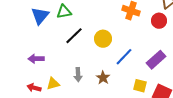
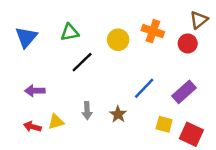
blue triangle: (40, 16) -> (26, 37), moved
yellow circle: (103, 39) -> (118, 40), moved

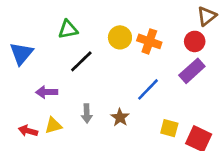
orange cross: (153, 31) -> (149, 41), moved
blue triangle: (26, 37) -> (21, 53), moved
purple arrow: (35, 91) -> (47, 92), moved
purple rectangle: (184, 92) -> (192, 71), moved

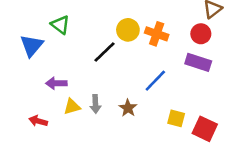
green triangle: (68, 29) -> (60, 25), moved, turned 48
black line: (81, 61) -> (105, 52), moved
purple rectangle: (192, 71) -> (198, 62), turned 60
yellow triangle: (53, 125) -> (72, 107), moved

